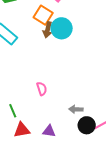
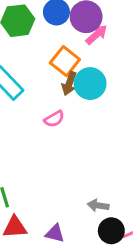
pink semicircle: (42, 89) -> (54, 119), moved, turned 72

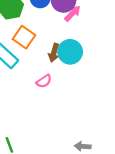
orange square: (65, 61) -> (24, 37), moved

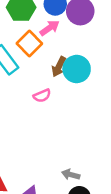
pink arrow: (72, 13) -> (50, 28), moved

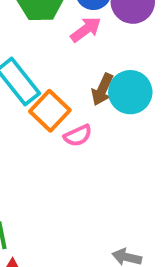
orange square: (29, 43) -> (50, 111), moved

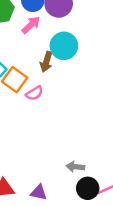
cyan circle: (130, 92) -> (64, 46), moved

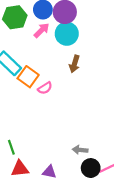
cyan circle: (64, 46) -> (67, 34), moved
brown arrow: (46, 62) -> (75, 64), moved

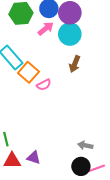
gray arrow: (80, 150) -> (85, 145), moved
purple triangle: (49, 172) -> (34, 158), moved

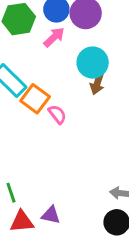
cyan circle: (70, 34) -> (93, 63), moved
pink semicircle: (44, 85) -> (57, 114), turned -96

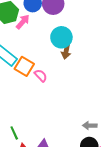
pink arrow: (54, 37) -> (23, 22), moved

